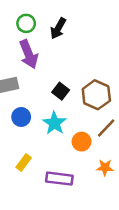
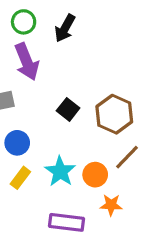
cyan star: (54, 123) -> (60, 171), moved
yellow rectangle: (24, 163) -> (20, 178), moved
orange star: (105, 167) -> (111, 205), moved

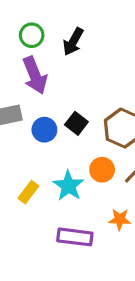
blue circle: (17, 143) -> (44, 130), moved
orange circle: (95, 175) -> (102, 170), moved

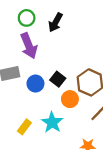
orange circle: (102, 170) -> (70, 99), moved

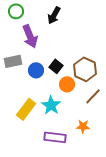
green circle: (27, 18) -> (16, 11), moved
yellow rectangle: (24, 127) -> (26, 109), size x1.5

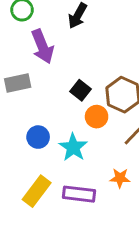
blue circle: (36, 70) -> (38, 137), moved
yellow rectangle: (26, 109) -> (37, 191), moved

